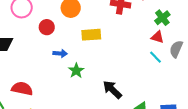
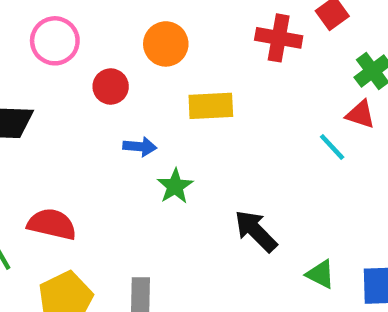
cyan line: (156, 57) -> (332, 147), moved

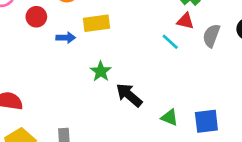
blue arrow: (140, 147) -> (66, 38), moved
green star: (175, 186) -> (101, 71), moved

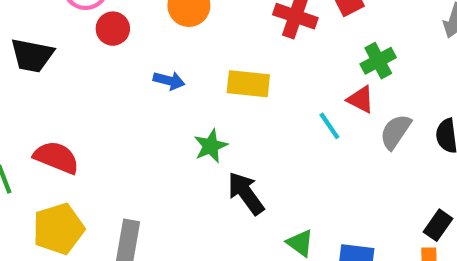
red circle: (36, 17) -> (113, 29), moved
yellow rectangle: (97, 23) -> (248, 84), moved

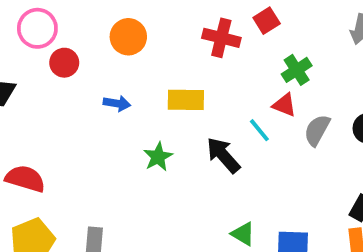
black arrow: (246, 193) -> (223, 155), moved

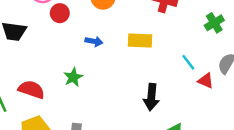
red triangle: (284, 105) -> (206, 81), moved
black arrow: (223, 155) -> (151, 97), moved, turned -135
green star: (158, 157) -> (73, 77), moved

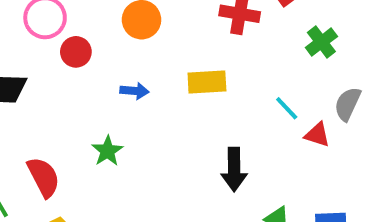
red semicircle: (31, 90) -> (44, 177), turned 50

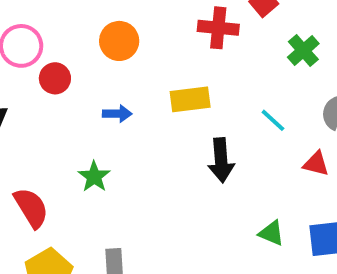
red triangle: (317, 135) -> (316, 164), moved
black arrow: (234, 169) -> (221, 160), moved

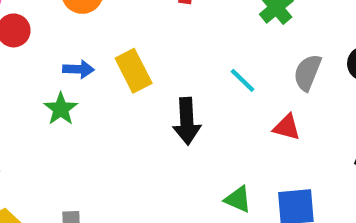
yellow rectangle: (190, 99) -> (134, 71), moved, turned 69
green star: (94, 177) -> (61, 109), moved

